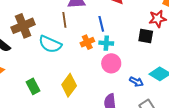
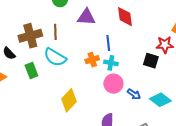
brown line: (64, 20) -> (55, 32), moved
blue arrow: (136, 82) -> (134, 94), moved
green rectangle: (33, 86) -> (31, 70), moved

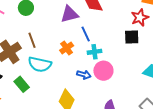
purple triangle: (86, 17) -> (69, 14), moved
orange cross: (92, 60) -> (67, 48), moved
blue arrow: (134, 94) -> (84, 75), moved

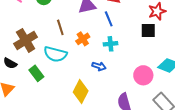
blue line: (86, 34) -> (109, 19), moved
brown line: (32, 40) -> (60, 27), moved
pink circle: (103, 71) -> (143, 75), moved

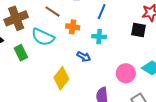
blue line: (109, 19) -> (102, 12), turned 35
brown line: (60, 27) -> (53, 12), turned -49
orange cross: (83, 39) -> (73, 27), turned 32

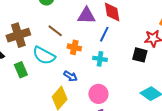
blue arrow: (84, 57) -> (71, 76), moved
pink circle: (126, 73) -> (98, 94), moved

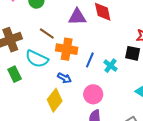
blue line: (104, 34) -> (90, 60), moved
orange cross: (74, 47) -> (67, 49), size x1.5
cyan cross: (100, 59) -> (111, 66), moved, turned 32

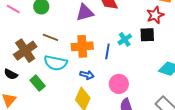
brown line: (47, 33) -> (50, 37), moved
cyan cross: (111, 66) -> (125, 39), moved, turned 32

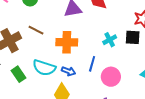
blue line: (107, 51) -> (92, 64), moved
cyan semicircle: (56, 63) -> (44, 68), moved
pink circle: (119, 84) -> (111, 77), moved

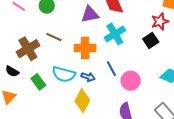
black square: (133, 37) -> (151, 40), turned -35
cyan cross: (110, 40) -> (115, 34), moved, size x1.5
blue line: (92, 64) -> (111, 69), turned -42

